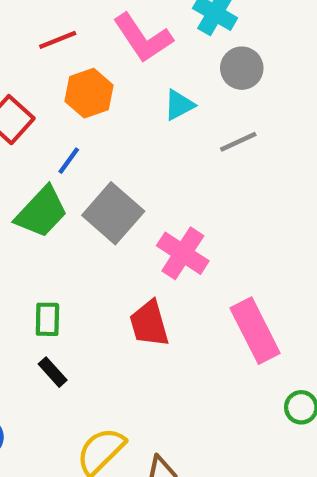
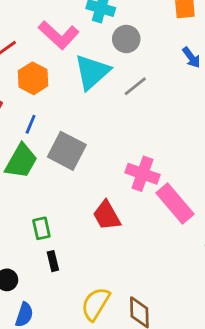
cyan triangle: (179, 105) -> (92, 72), size x1.8
pink cross: (183, 253) -> (143, 174), moved
black rectangle: (53, 372) -> (53, 261), turned 42

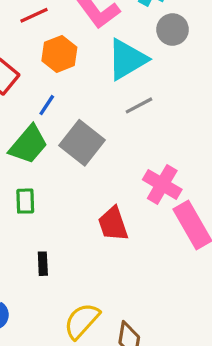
gray line: (135, 86) -> (139, 105), moved
green rectangle: (41, 228) -> (25, 201), moved

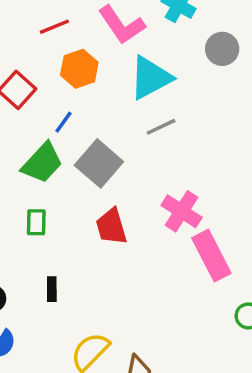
gray circle: (173, 30) -> (222, 49), moved
red trapezoid: (113, 224) -> (111, 226), moved

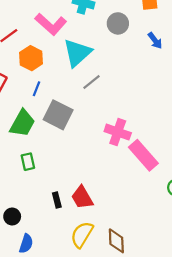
blue line: (64, 122) -> (37, 89), moved
red trapezoid: (111, 226) -> (82, 198), moved
black rectangle: (52, 289) -> (57, 200), moved

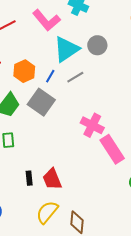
gray circle: (118, 23) -> (97, 45), moved
orange hexagon: (31, 58) -> (24, 71), moved
blue line: (37, 89) -> (50, 76), moved

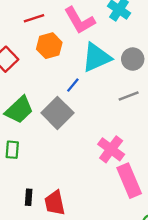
orange hexagon: (24, 71) -> (49, 46), moved
gray line: (75, 77) -> (129, 96), moved

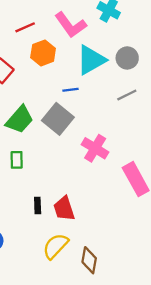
blue line: (73, 85) -> (70, 90), turned 49
pink cross: (111, 149) -> (95, 148), moved

